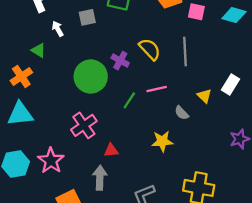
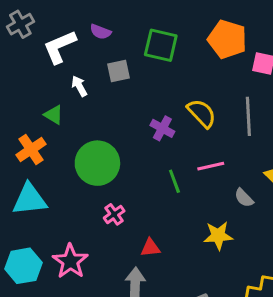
green circle: (91, 76) -> (97, 163), moved
green line: (129, 100) -> (174, 181), turned -54
pink cross: (84, 125) -> (114, 214), size x0.6

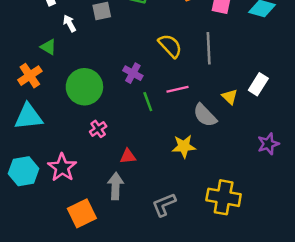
purple cross: (162, 128) -> (133, 73), moved
gray semicircle: (244, 198) -> (205, 115), size x1.5

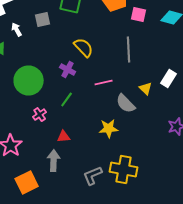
yellow semicircle: (170, 46) -> (84, 48), moved
green line: (148, 102) -> (67, 100), moved, turned 56
yellow cross: (224, 197) -> (124, 170), moved

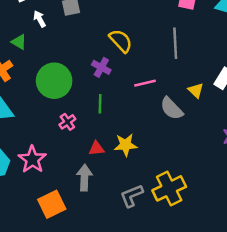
green line: (67, 100) -> (100, 104), turned -35
yellow star: (109, 128) -> (126, 145), moved
yellow cross: (124, 170) -> (169, 188), turned -36

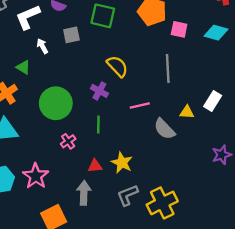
yellow triangle: (196, 90) -> (187, 112), turned -40
yellow star: (126, 145) -> (122, 163), turned 30
gray L-shape: (132, 196) -> (127, 195), moved

